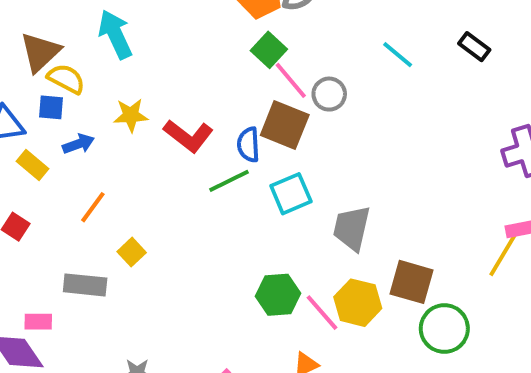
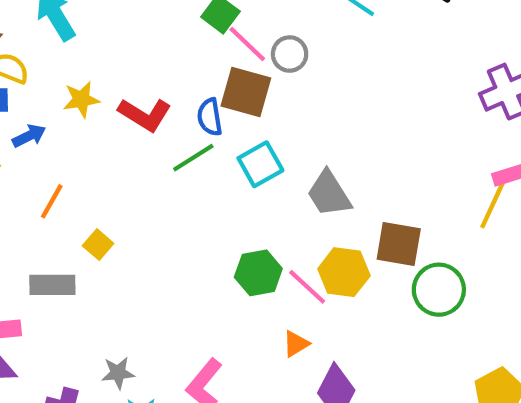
gray trapezoid: (352, 228) -> (329, 194), turned -39

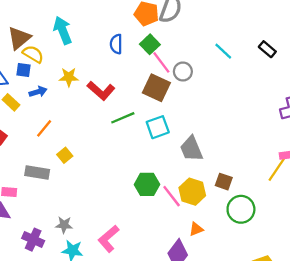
blue semicircle: (210, 117) -> (116, 44), moved
brown square: (399, 244) -> (224, 182), size x0.7
orange triangle: (296, 344) -> (196, 229), moved

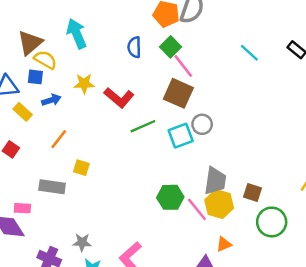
gray circle: (183, 72) -> (202, 124), moved
gray trapezoid: (191, 149) -> (215, 181), moved, turned -148
yellow square: (65, 155) -> (81, 168), turned -32

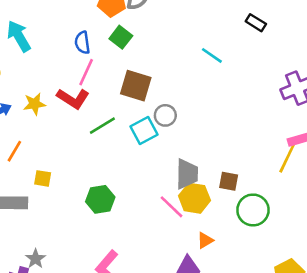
cyan line: (249, 53) -> (212, 55), moved
pink line: (183, 66) -> (86, 72), moved, turned 70
yellow star: (84, 84) -> (34, 104), moved
green hexagon: (170, 197) -> (100, 199), moved
gray star: (82, 242) -> (36, 259), moved, turned -30

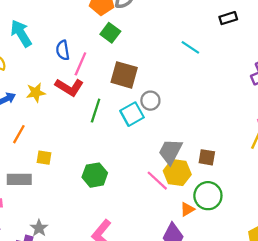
black rectangle: (256, 23) -> (228, 18), turned -48
blue semicircle: (82, 43) -> (63, 50), moved
green line: (102, 126) -> (96, 111), turned -40
gray trapezoid: (187, 174) -> (170, 151), turned -152
green circle: (253, 210) -> (208, 196), moved

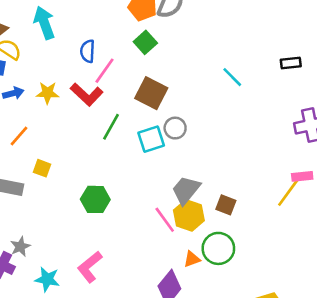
black rectangle: (228, 18) -> (291, 63), moved

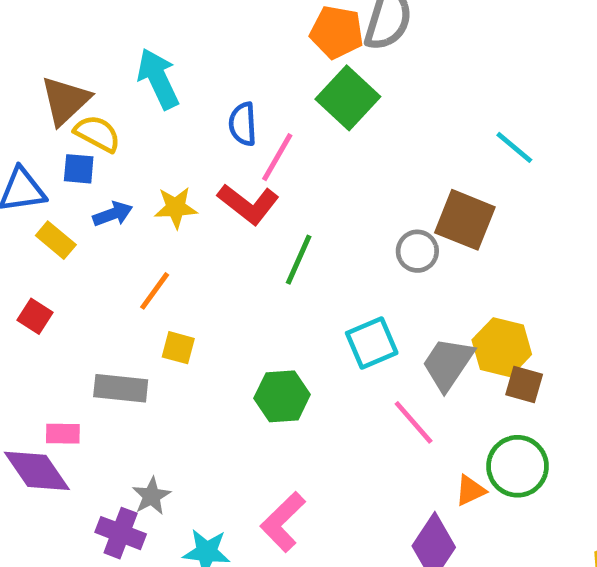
green square: (145, 42) -> (348, 98), size x1.4
brown square: (151, 93) -> (465, 220), moved
orange line: (19, 136) -> (155, 291), moved
cyan square: (151, 139) -> (372, 343), moved
yellow hexagon: (189, 215) -> (502, 347), moved

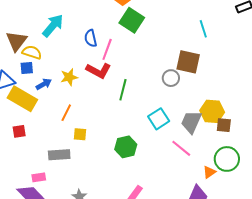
cyan arrow: (158, 79) -> (53, 26), turned 75
cyan line: (514, 147) -> (203, 29), turned 42
yellow rectangle: (56, 240) -> (22, 99), size x1.8
red square: (35, 316) -> (19, 131), turned -32

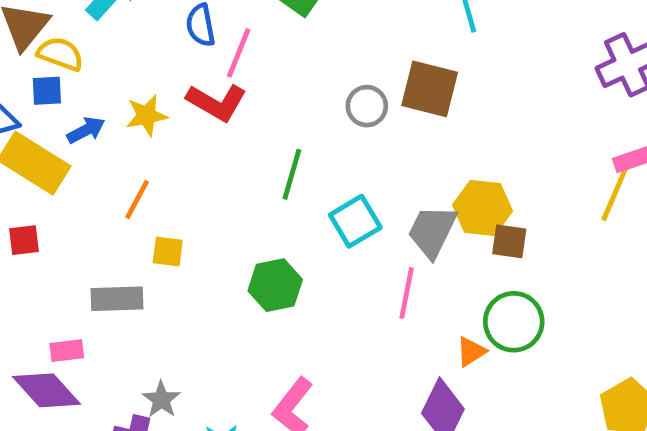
gray circle: (171, 78) -> (367, 106), moved
green line: (123, 90) -> (292, 174), moved
pink line: (181, 148) -> (407, 293), turned 60

